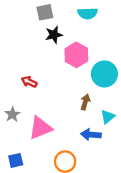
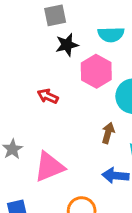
cyan semicircle: (88, 13) -> (111, 34), moved
red arrow: (29, 82) -> (48, 96), moved

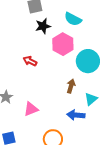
cyan semicircle: (111, 34) -> (73, 19), turned 30
pink triangle: (49, 167) -> (31, 109), size x0.7

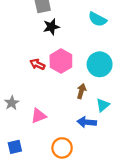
cyan semicircle: (73, 19) -> (97, 19), moved
pink hexagon: (63, 44) -> (61, 61), moved

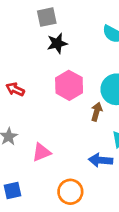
red arrow: (37, 64) -> (15, 89), moved
brown arrow: (81, 91) -> (97, 112), moved

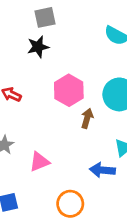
black star: (57, 43) -> (38, 47), moved
brown arrow: (97, 112) -> (87, 118), moved

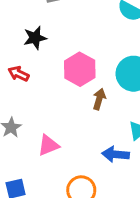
black star: (38, 47) -> (35, 38), moved

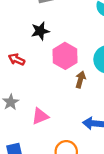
black star: (35, 38) -> (40, 31), moved

